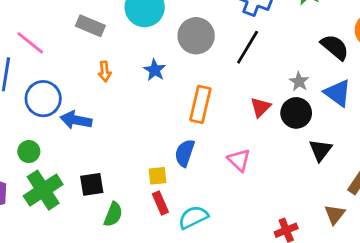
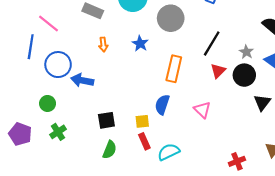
black line: (248, 47) -> (212, 43), moved
black square: (92, 184) -> (106, 120), moved
green cross: (43, 190) -> (58, 132), size x0.6

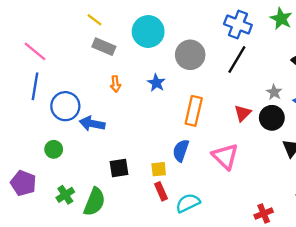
pink line: (49, 23) -> (35, 51), moved
black line: (212, 43) -> (237, 59), moved
pink triangle: (202, 110) -> (225, 156), size x1.4
green cross: (58, 132) -> (65, 195), moved
green semicircle: (110, 150) -> (94, 202), moved, size x1.4

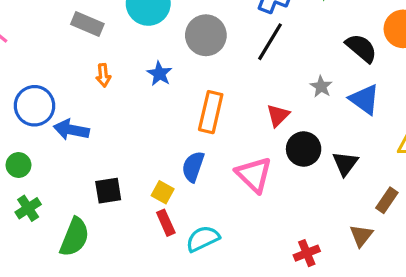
black circle: (272, 118) -> (304, 149), moved
yellow square: (159, 169) -> (163, 192), turned 35
green cross: (65, 195) -> (28, 208), moved

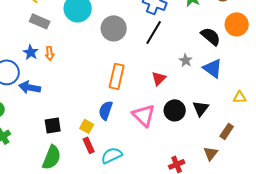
blue star: (159, 74) -> (31, 52), moved
black circle: (304, 149) -> (175, 110), moved
green semicircle: (75, 237) -> (52, 157), moved

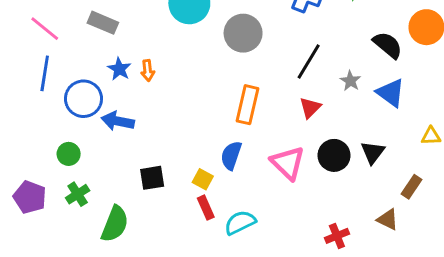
gray rectangle: (40, 21) -> (103, 23), moved
black line: (154, 32) -> (309, 61), moved
brown triangle: (211, 153) -> (388, 220), turned -42
green semicircle: (52, 157) -> (115, 224), moved

